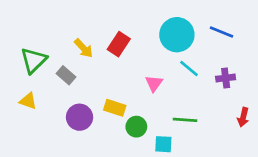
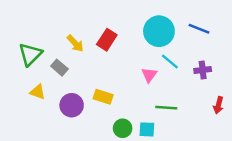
pink triangle: (154, 83) -> (149, 75), moved
yellow triangle: (28, 101) -> (38, 92), moved
green circle: (136, 127) -> (123, 128), moved

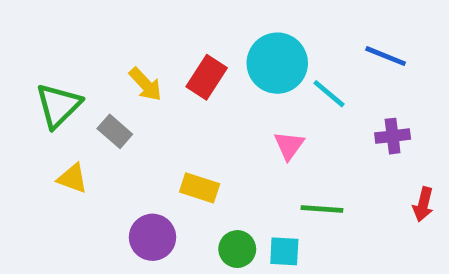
cyan circle: (159, 31) -> (277, 63), moved
cyan line: (170, 62) -> (329, 94), moved
purple circle: (72, 105) -> (153, 237), moved

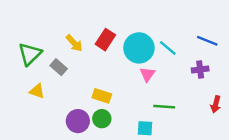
blue line: (386, 56) -> (207, 41), moved
cyan circle: (277, 63) -> (139, 48), moved
green circle: (237, 249) -> (102, 119), moved

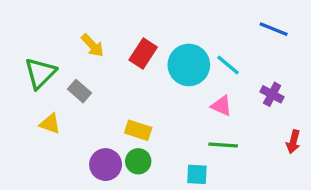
blue line: (207, 41) -> (274, 29), moved
yellow arrow: (74, 43) -> (92, 45), moved
purple cross: (200, 70) -> (272, 94), turned 35
pink triangle: (147, 74) -> (221, 106), moved, turned -42

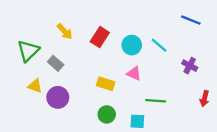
cyan circle: (189, 65) -> (132, 45), size x0.7
pink triangle: (221, 106) -> (134, 74), moved
yellow rectangle: (138, 130) -> (106, 84), moved
green circle: (138, 161) -> (107, 114), moved
purple circle: (106, 165) -> (58, 97), moved

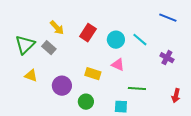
gray rectangle: (56, 63) -> (49, 48), moved
purple circle: (58, 97) -> (62, 86), moved
red arrow: (204, 99) -> (176, 96), moved
green circle: (107, 114) -> (86, 102), moved

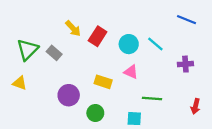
yellow arrow: (57, 28) -> (73, 28), moved
purple cross: (167, 58) -> (185, 64), turned -32
yellow triangle: (31, 76) -> (20, 83), moved

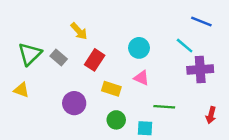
red rectangle: (98, 36) -> (95, 60), moved
cyan line: (155, 44) -> (185, 46), moved
purple cross: (185, 64) -> (200, 70), size x1.5
green circle: (95, 113) -> (116, 120), moved

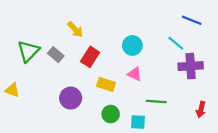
yellow triangle: (21, 90) -> (12, 90), moved

